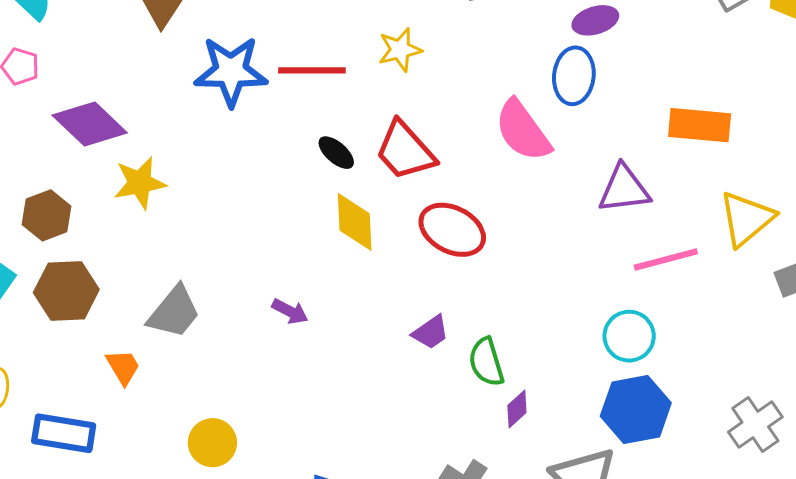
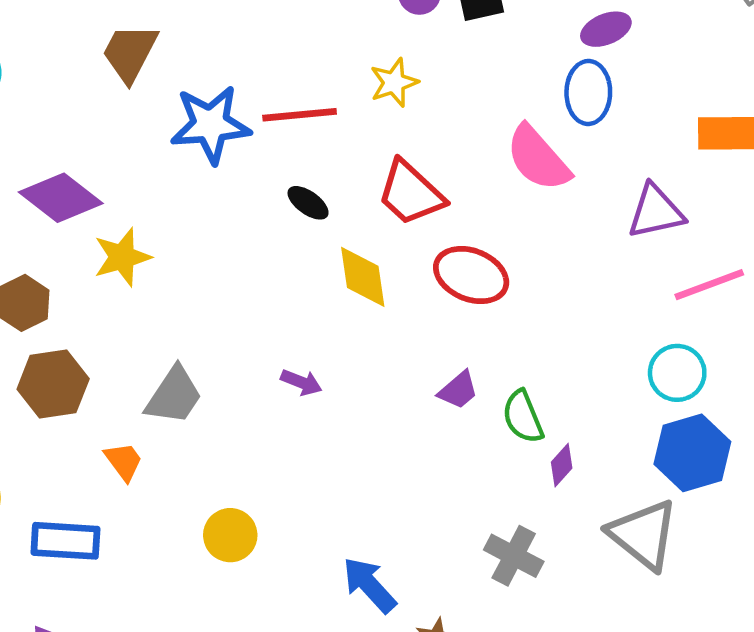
black ellipse: (336, 153) -> (308, 203), moved

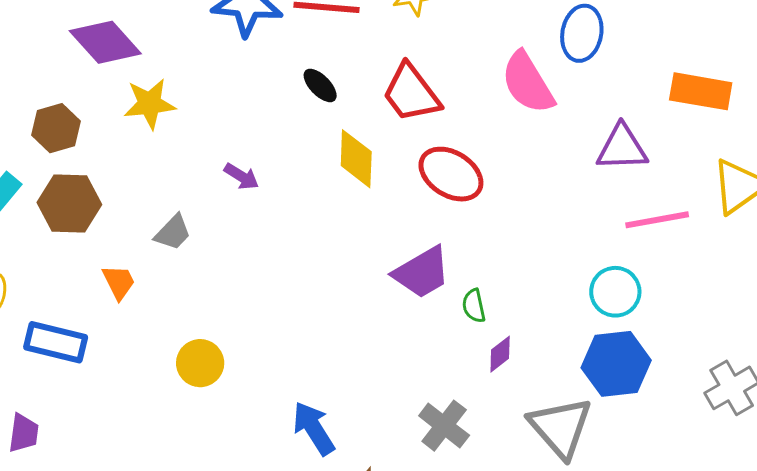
purple arrow: (301, 382) -> (241, 176), moved
purple trapezoid: (458, 390) -> (422, 273), size x1.6
gray trapezoid: (174, 396) -> (173, 233), size x0.7
green semicircle: (523, 417) -> (474, 306), size x0.7

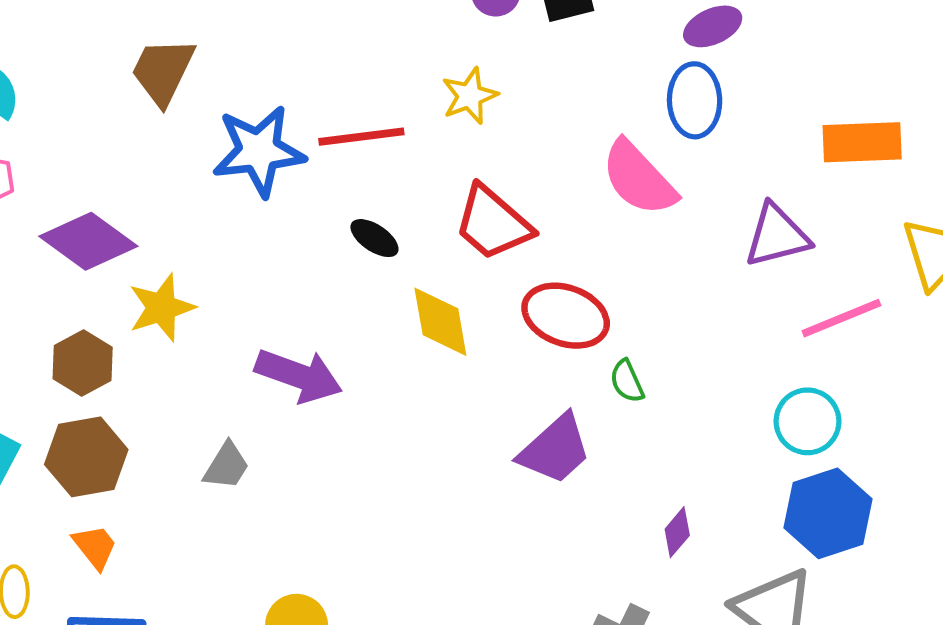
brown hexagon: (56, 128) -> (83, 363), moved
purple arrow: (241, 176) -> (299, 376), size x1.8
orange trapezoid: (119, 282) -> (95, 547), moved
green semicircle: (474, 306) -> (627, 381), moved

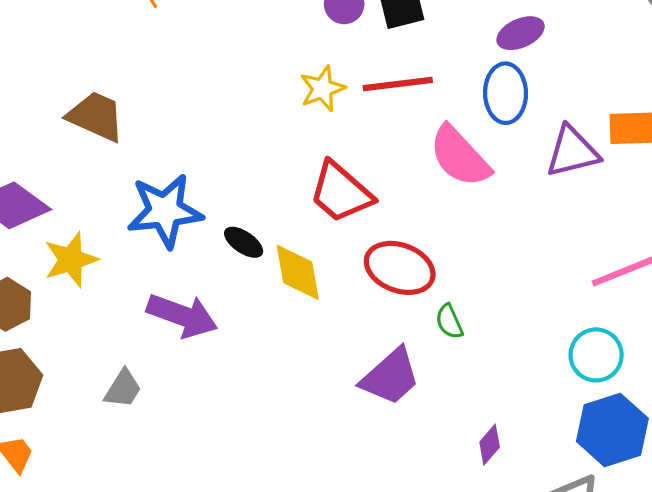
brown trapezoid: (163, 71) -> (96, 116), moved, turned 88
red line: (361, 137) -> (398, 84), moved
blue star: (259, 151) -> (165, 211), moved
purple triangle: (777, 236) -> (572, 152), moved
black ellipse: (374, 238) -> (244, 242), moved

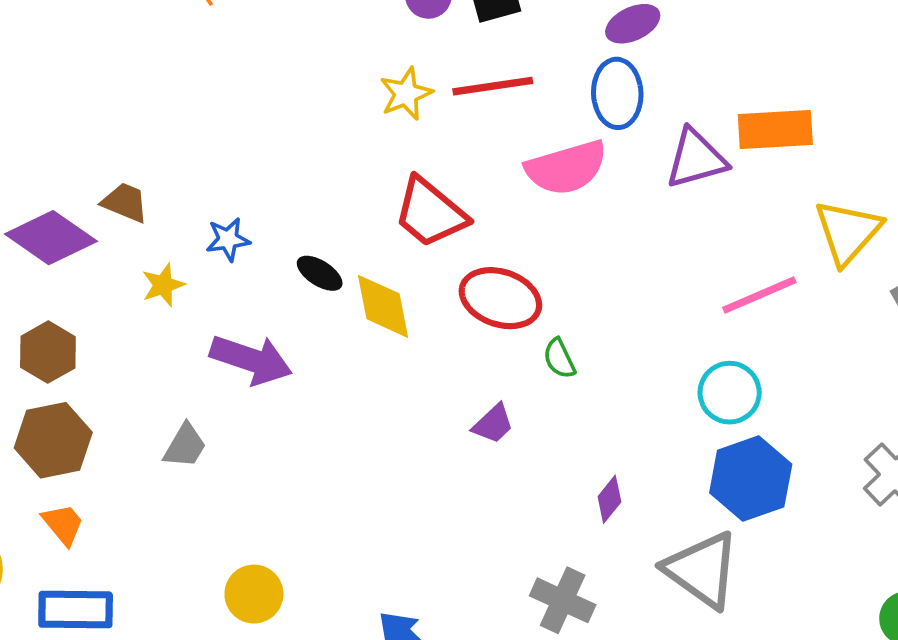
brown trapezoid: (96, 116) -> (125, 203), moved, size x0.7
pink semicircle: (460, 156) -> (566, 168), turned -62
blue star: (165, 211) -> (228, 239), size x0.5
yellow star: (71, 260) -> (163, 285), moved, size x0.7
purple trapezoid: (391, 377) -> (493, 424), size x0.6

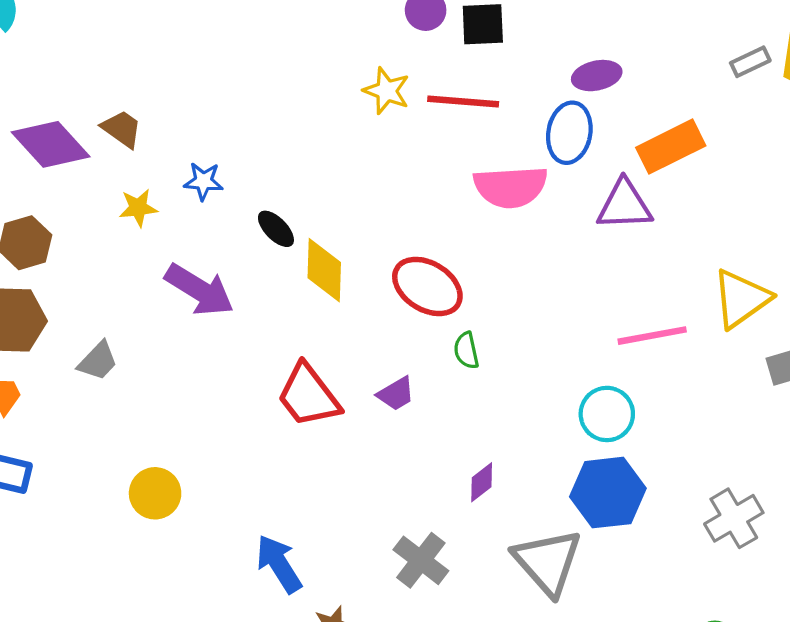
yellow star: (406, 94) -> (387, 91), turned 30
orange rectangle: (775, 129) -> (671, 147), moved, turned -36
red trapezoid: (430, 213) -> (308, 396), moved
gray trapezoid: (185, 446) -> (98, 361), moved

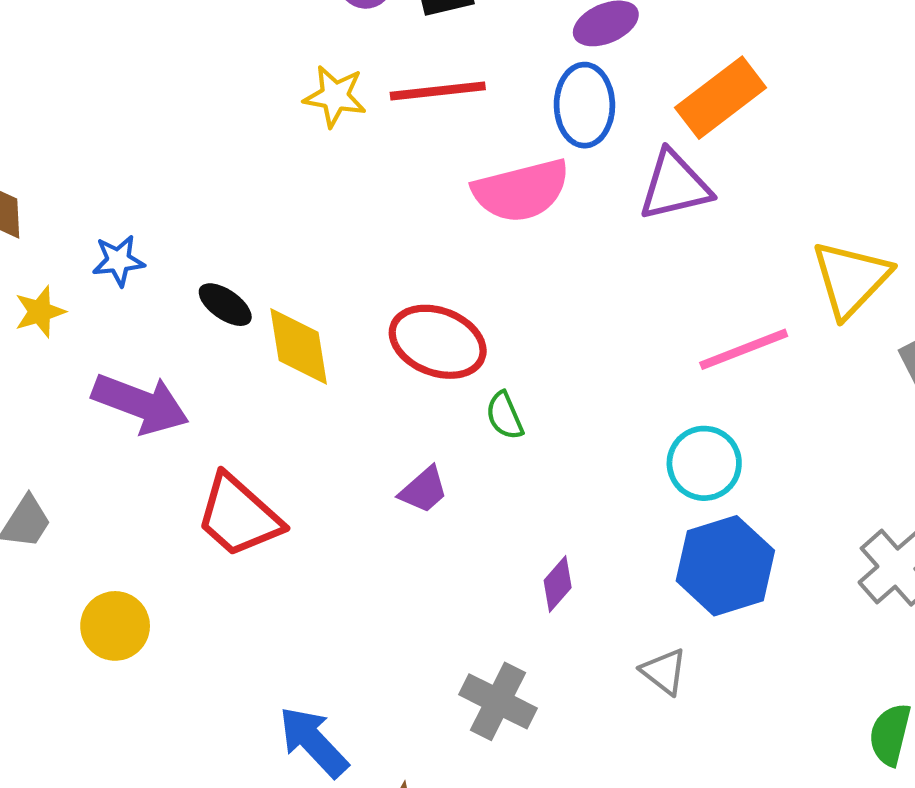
red trapezoid: (308, 396) -> (239, 516), moved
yellow circle: (155, 493) -> (115, 626), moved
gray triangle: (548, 562) -> (664, 671), size x0.5

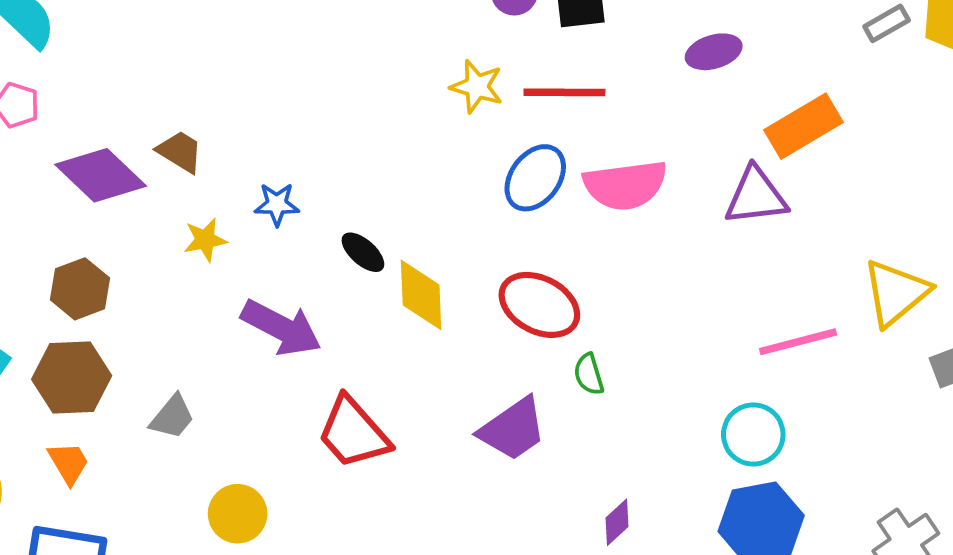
blue ellipse: (584, 105) -> (535, 178), moved, turned 30
purple trapezoid: (424, 490) -> (513, 429), size x1.6

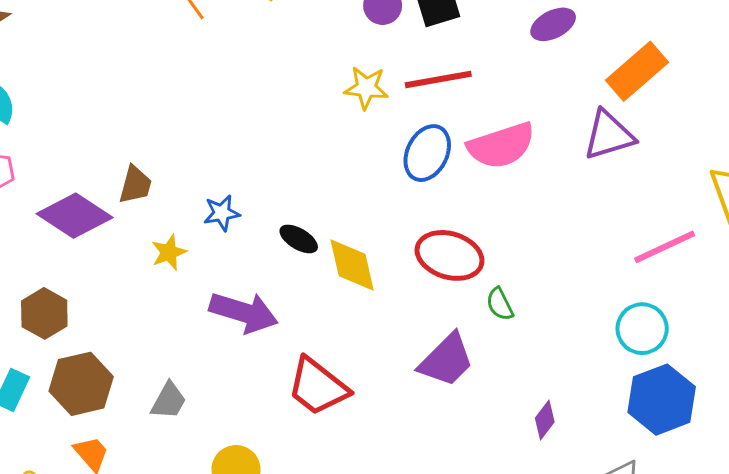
brown trapezoid: (180, 152) -> (135, 185), turned 84
brown hexagon: (80, 289) -> (44, 313), moved

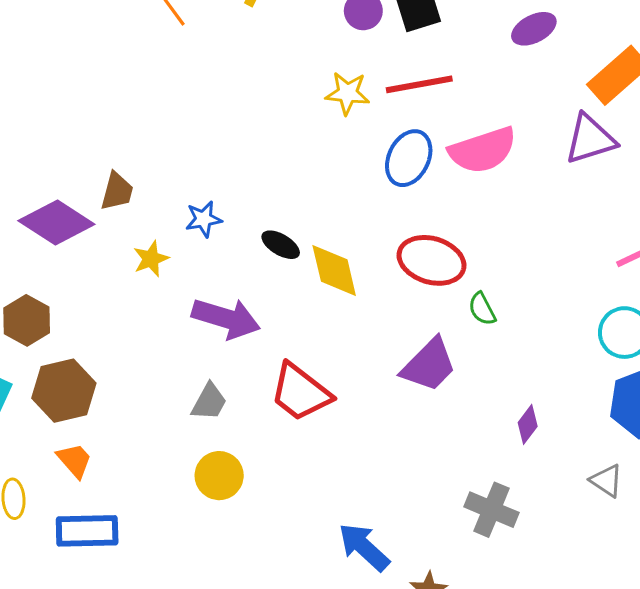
gray trapezoid: (169, 401) -> (209, 402), moved

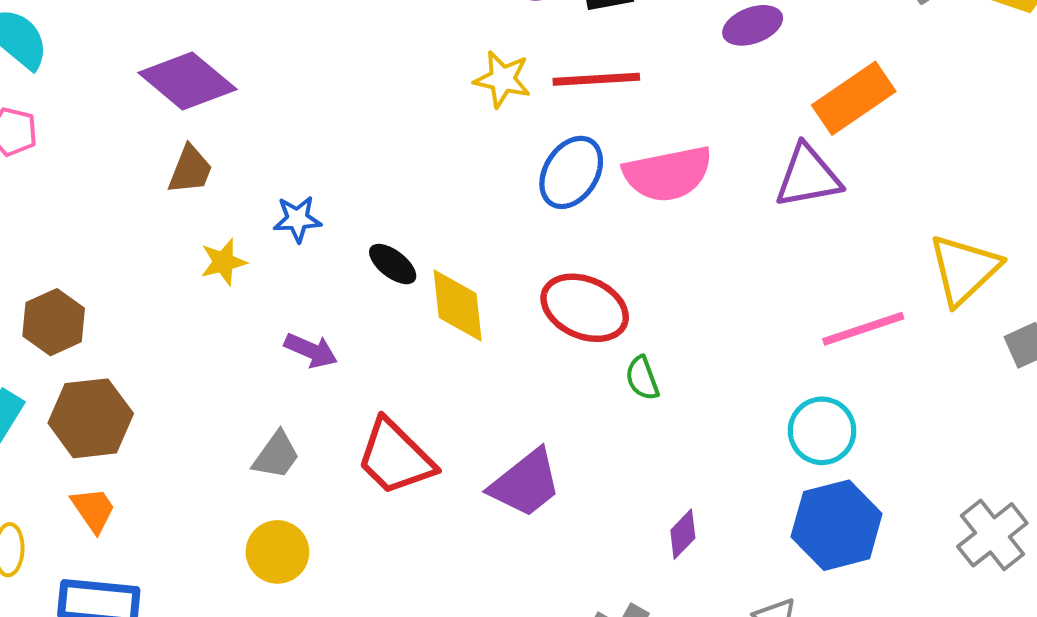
purple diamond: (56, 223) -> (187, 81), moved
purple arrow: (226, 318) -> (311, 350), size x0.6
purple trapezoid: (429, 365) -> (525, 483), moved

